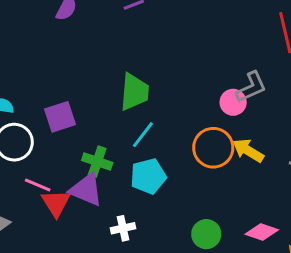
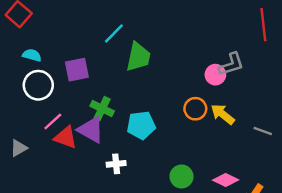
cyan line: (143, 135) -> (114, 34), moved
orange circle: (213, 148) -> (195, 109), size x0.7
pink line: (38, 185) -> (53, 121), turned -72
red triangle: (56, 203) -> (65, 137), turned -45

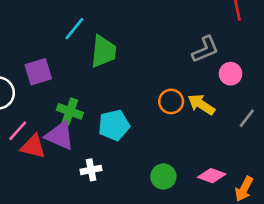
pink circle: (215, 75) -> (231, 74), moved
gray line: (263, 131) -> (247, 118), turned -66

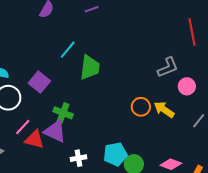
purple square: (38, 72) -> (39, 82), turned -35
cyan pentagon: (114, 125) -> (115, 154), moved

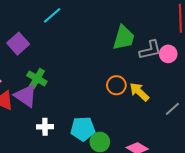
green trapezoid: (90, 67) -> (124, 38), moved
pink circle: (187, 86) -> (168, 54), moved

